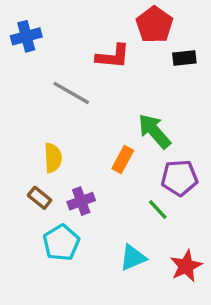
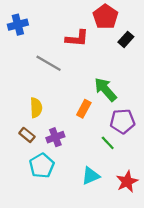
black rectangle: (184, 58) -> (126, 39), turned -42

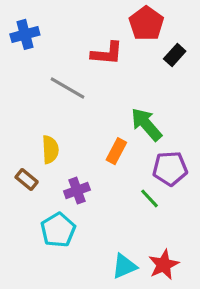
brown rectangle: (27, 135) -> (27, 179), moved
cyan triangle: (91, 176) -> (124, 266), moved
red star: (127, 182) -> (164, 265), moved

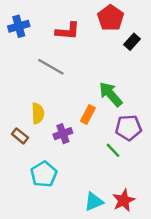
red L-shape: (107, 53) -> (68, 31), moved
purple cross: (77, 191) -> (63, 134), moved

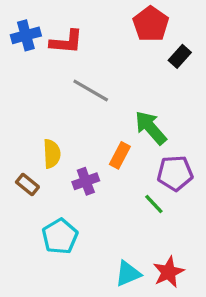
red L-shape: (68, 31) -> (66, 42), moved
gray line: (51, 67) -> (91, 90), moved

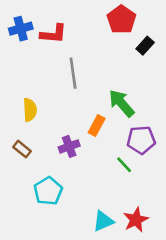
gray line: (91, 90) -> (73, 73), turned 52
yellow semicircle: (52, 154) -> (30, 110), moved

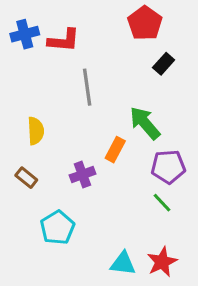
black rectangle: (145, 46) -> (164, 64), moved
green line: (124, 165) -> (162, 203), moved
cyan triangle: (103, 221) -> (123, 263), turned 30

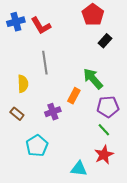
red L-shape: (64, 40) -> (41, 26), turned 55
gray line: (87, 87) -> (45, 63), moved
red star: (162, 262) -> (104, 155), moved

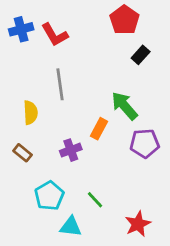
green line: (104, 130) -> (95, 200), moved
red star: (104, 155) -> (138, 224), moved
cyan triangle: (79, 169) -> (71, 227), moved

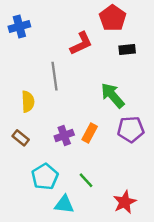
red L-shape: (55, 35) -> (81, 43), moved, turned -85
black rectangle: (141, 55) -> (127, 50), turned 42
orange rectangle: (99, 129) -> (90, 133), moved

